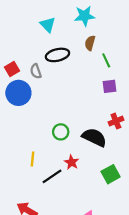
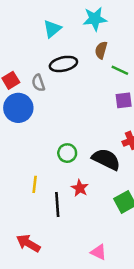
cyan triangle: (48, 25) -> (52, 29), turned 35
green line: (106, 60) -> (120, 70), turned -40
black line: (52, 176) -> (57, 204), turned -60

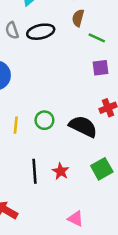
gray semicircle: (38, 83) -> (12, 30), moved
yellow line: (35, 184) -> (16, 125), moved
red star: (80, 188) -> (61, 171), moved

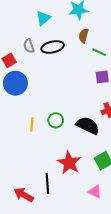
black line: (34, 171) -> (47, 183), moved
red star: (61, 171) -> (69, 163), size x1.6
pink triangle: (76, 219) -> (95, 192), moved

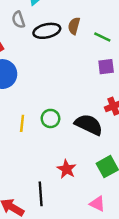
brown semicircle: (84, 36) -> (74, 26), moved
gray semicircle: (29, 46) -> (18, 20), moved
red star: (69, 163) -> (67, 169), size x0.7

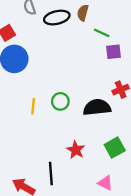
green line: (102, 37) -> (102, 33), moved
black semicircle: (89, 125) -> (97, 107), turned -32

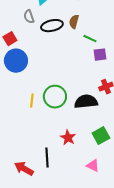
green circle: (60, 101) -> (55, 97), size x1.5

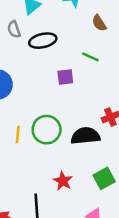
brown semicircle: (74, 22) -> (99, 23), moved, turned -48
purple square: (100, 55) -> (65, 77), moved

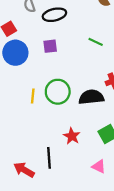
green line: (90, 57) -> (96, 42), moved
purple square: (65, 77) -> (50, 46), moved

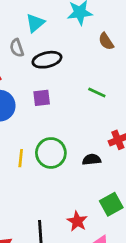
black semicircle: (91, 97) -> (92, 160), size x0.6
red star: (72, 136) -> (77, 221), moved

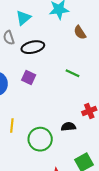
purple square: (42, 98) -> (29, 77), turned 32
green circle: (51, 153) -> (40, 139), moved

